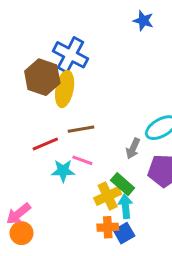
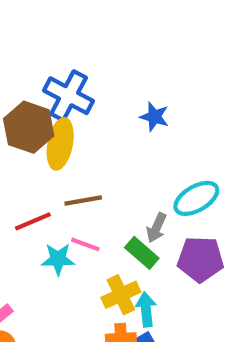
blue star: (143, 21) -> (154, 117), moved
green rectangle: (123, 184) -> (142, 253), moved

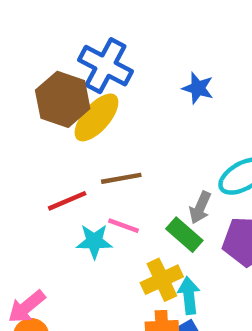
yellow ellipse: (60, 144) -> (96, 117), turned 30

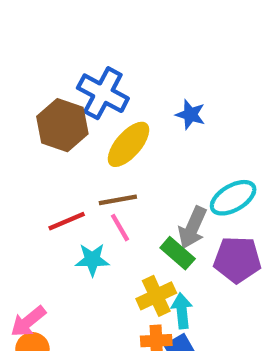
yellow ellipse: (96, 117) -> (129, 144), moved
gray arrow: (200, 208) -> (193, 228), size x1.4
pink line: (124, 226) -> (120, 228), moved, turned 40

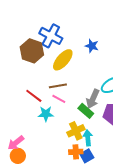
red line: (67, 221) -> (34, 96), turned 60
pink line: (120, 228) -> (59, 99), turned -32

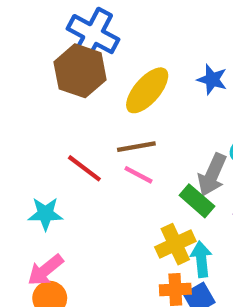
blue cross: (51, 36) -> (93, 34), moved
blue star: (92, 46) -> (212, 80), moved
cyan star: (46, 114) -> (45, 214), moved

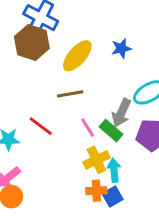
blue star: (212, 80) -> (121, 48), turned -30
red line: (84, 168) -> (41, 126), moved
pink line: (138, 175) -> (88, 128), moved, turned 30

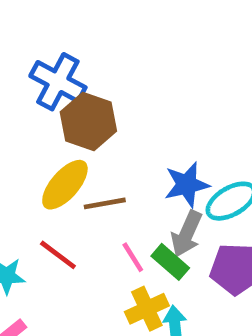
brown hexagon: (32, 43) -> (88, 121), moved
blue star: (121, 48) -> (187, 185), moved, size x1.4
yellow ellipse: (77, 56) -> (65, 185), moved

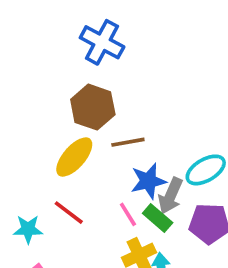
blue cross: (58, 82) -> (102, 42), moved
blue star: (187, 185) -> (148, 181), moved
brown line: (105, 203) -> (128, 142), moved

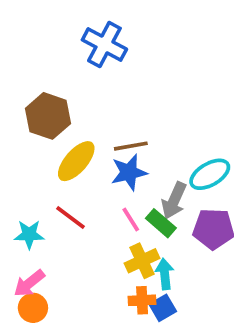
brown hexagon: (93, 107) -> (48, 116), moved
blue star: (148, 181) -> (129, 172), moved

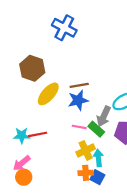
red line: (71, 218) -> (38, 134), moved, turned -48
pink line: (131, 219) -> (79, 127), turned -48
blue square: (163, 308) -> (97, 177), turned -32

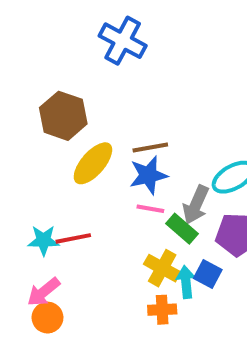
pink line: (79, 127) -> (150, 209), moved
yellow cross: (86, 150) -> (162, 268), turned -36
blue square: (97, 177) -> (208, 274), moved

